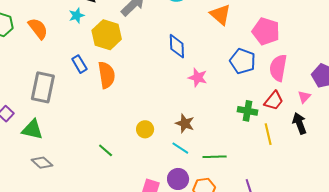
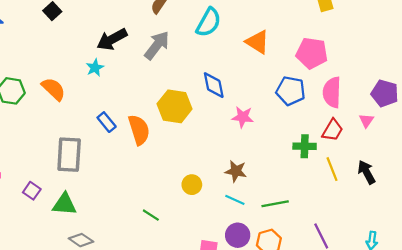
yellow hexagon: (107, 35) -> (175, 106), moved
black arrow: (299, 123) -> (366, 172), moved

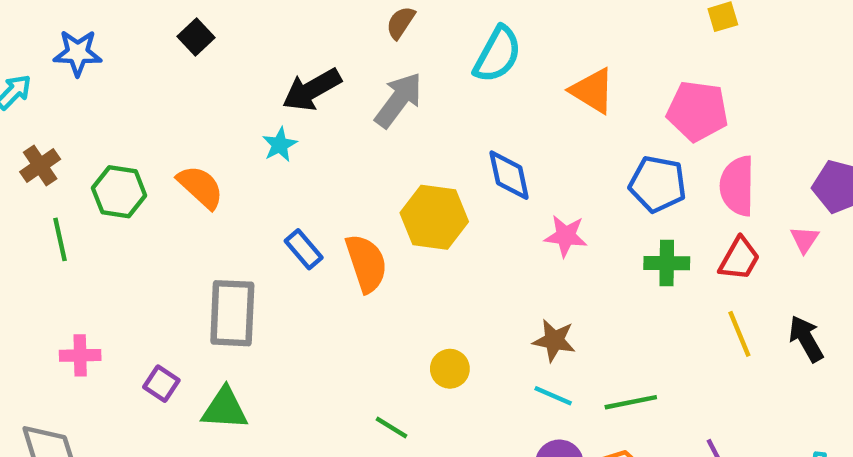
green cross: (305, 146) -> (667, 263), moved
yellow circle: (192, 185) -> (450, 369), moved

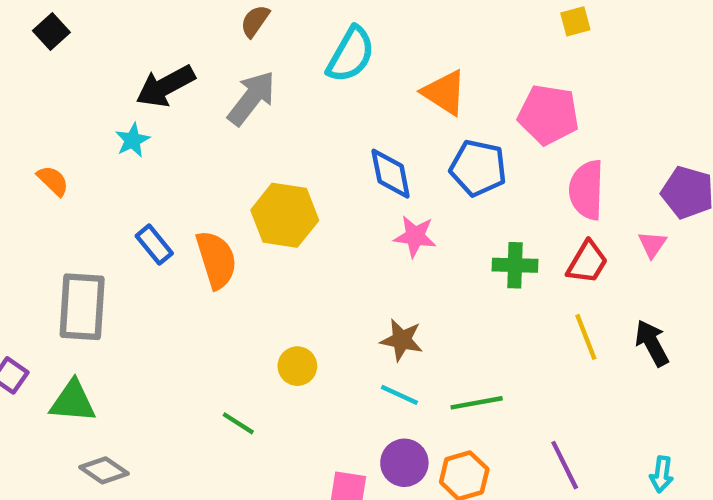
blue diamond: (509, 175) -> (391, 174), moved
blue pentagon: (658, 184) -> (478, 168), moved
orange semicircle: (200, 187) -> (53, 181), size x0.7

